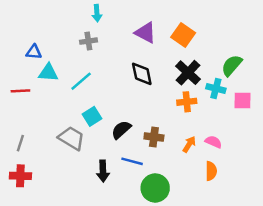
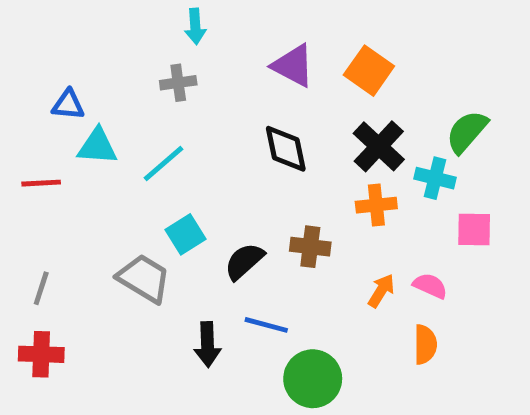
pink square: (243, 101) -> (474, 230), moved
brown cross: (154, 137) -> (310, 247), moved

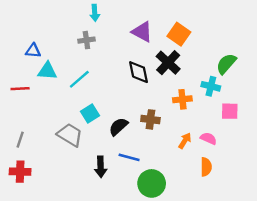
black cross: (379, 146) -> (168, 63), moved

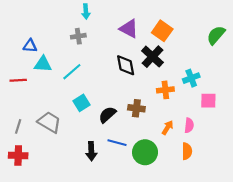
green semicircle: (226, 64) -> (216, 35), moved
cyan cross: (211, 86) -> (191, 78), turned -35
gray trapezoid: (70, 135) -> (49, 122), moved
pink semicircle: (208, 138) -> (189, 125), turned 72
green circle: (152, 183) -> (145, 152), moved

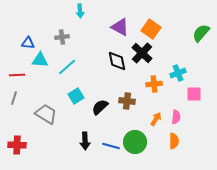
gray cross: (78, 36) -> (62, 37), moved
gray line: (18, 126) -> (14, 98), moved
blue line: (117, 143) -> (111, 146), moved

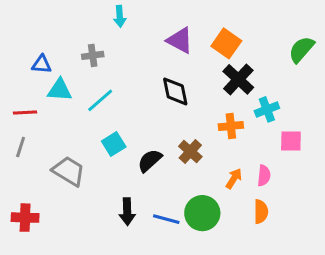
black cross: (142, 53) -> (238, 79), moved
brown cross: (127, 101) -> (190, 152), turned 35

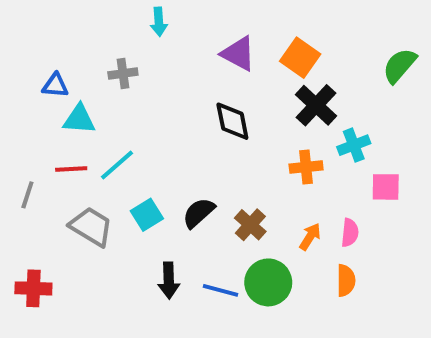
cyan line: (100, 100) -> (117, 165), moved
red line: (25, 112) -> (71, 169), moved
cyan square: (114, 144) -> (147, 215), moved
brown cross: (190, 152) -> (250, 225), moved

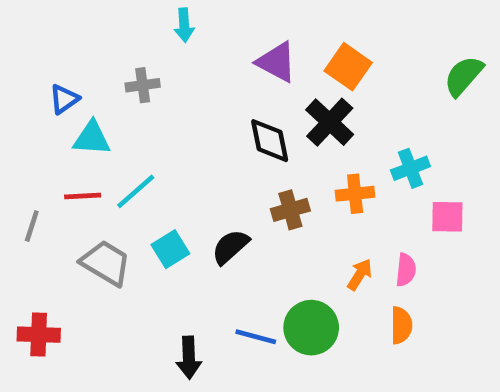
blue triangle: (55, 85) -> (64, 99), turned -40
black cross: (316, 105) -> (330, 122), moved
brown cross: (250, 225) -> (290, 210), moved, turned 32
black arrow: (169, 280) -> (189, 358), moved

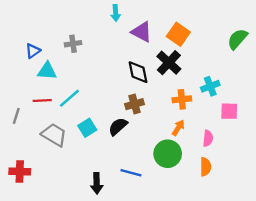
cyan arrow: (184, 25) -> (116, 13), moved
brown cross: (290, 210) -> (135, 104), moved
orange arrow: (360, 275) -> (178, 128), moved
green circle: (311, 328) -> (168, 154), moved

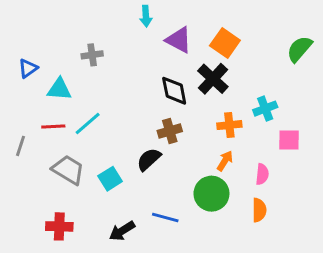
blue triangle: (33, 51) -> (28, 68), moved
cyan square: (87, 128) -> (110, 179), moved
red cross: (20, 171) -> (59, 226), moved
black arrow: (97, 183) -> (122, 231), turned 60

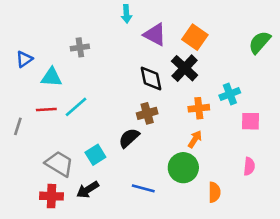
gray trapezoid: (68, 170) -> (59, 164), moved
pink semicircle: (262, 174) -> (249, 166), moved
orange semicircle: (259, 210) -> (214, 192), moved
black arrow: (122, 231) -> (88, 190), moved

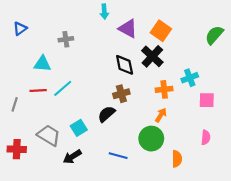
blue triangle: (24, 59) -> (20, 29), moved
red cross: (51, 196) -> (17, 149), moved

